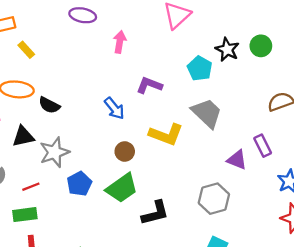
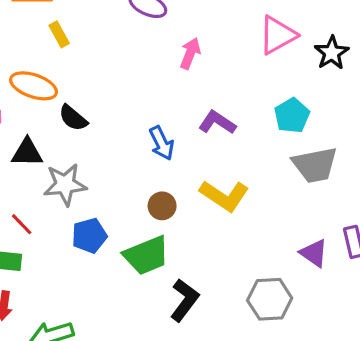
black star: (227, 50) -> (332, 53), moved
gray trapezoid: (207, 113) -> (315, 165), moved, turned 112
red line: (31, 187) -> (22, 224), turned 54
black L-shape: (155, 213) -> (184, 300), turned -52

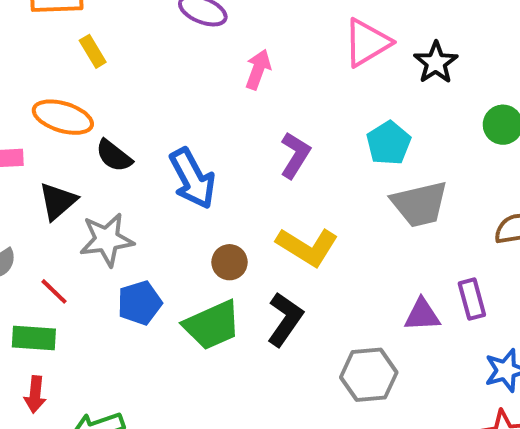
purple L-shape: (217, 123) -> (295, 155), turned 90
blue arrow: (162, 143) -> (192, 179), moved, size x1.4
black triangle: (27, 153) -> (58, 201), turned -40
purple triangle: (314, 253) -> (422, 315), turned -36
black L-shape: (184, 300) -> (285, 319), moved

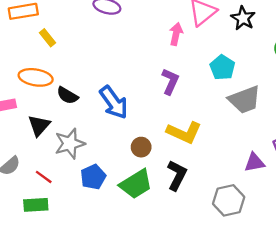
pink arrow: (258, 69) -> (176, 34), moved

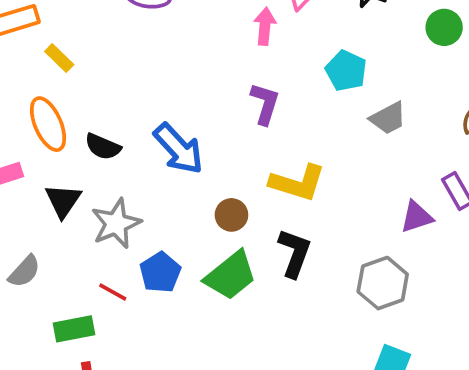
orange ellipse: (36, 77) -> (48, 124), turned 64
gray trapezoid: (245, 100) -> (388, 118), size x0.7
red line: (44, 177) -> (113, 292), moved

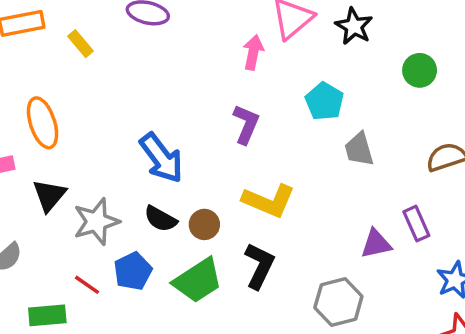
yellow rectangle: (59, 58) -> (80, 44), moved
gray trapezoid: (388, 118) -> (359, 149), turned 96
black semicircle: (103, 147) -> (161, 219), moved

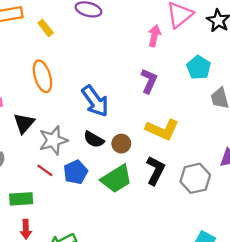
orange ellipse: (43, 123) -> (42, 76), moved
red line: (87, 285) -> (45, 170), moved
gray hexagon: (338, 302) -> (195, 178), moved

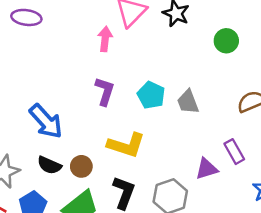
cyan pentagon: (199, 68) -> (151, 95), moved

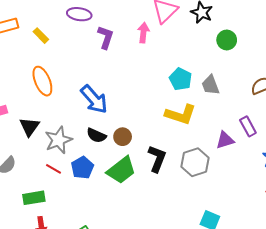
green circle: (226, 41) -> (227, 40), moved
purple L-shape: (105, 91) -> (106, 37), moved
yellow L-shape: (126, 145) -> (181, 114), moved

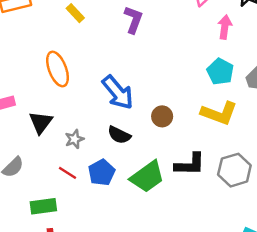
pink arrow: (143, 33) -> (225, 27), moved
yellow rectangle: (41, 36) -> (75, 13), moved
brown circle: (123, 137) -> (162, 116), moved
gray star: (59, 140) -> (74, 139), size x0.6
black L-shape: (157, 159) -> (190, 164), turned 68

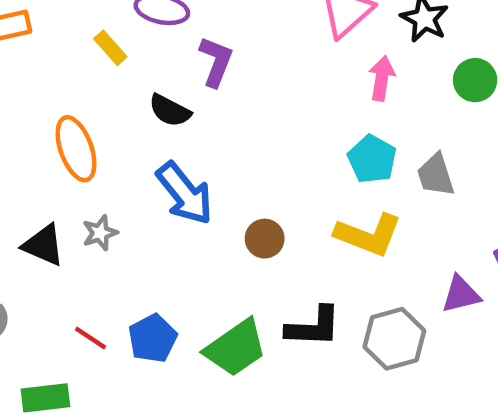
black triangle: (41, 122) -> (43, 245), turned -45
black semicircle: (119, 135) -> (170, 111), moved
gray star: (74, 139) -> (100, 233), moved

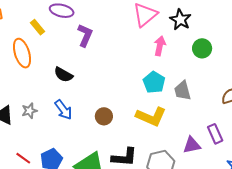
black semicircle: (170, 111) -> (63, 75), moved
orange ellipse: (76, 149) -> (22, 53), moved
blue arrow: (185, 193) -> (63, 110), moved, size x0.7

